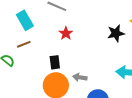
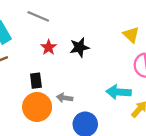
black star: (116, 33) -> (80, 47), moved

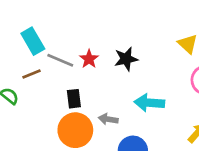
gray line: (38, 16) -> (60, 60), moved
cyan arrow: (119, 92) -> (149, 103), moved

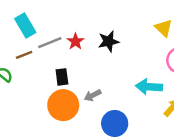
gray line: (60, 60) -> (50, 43), turned -45
cyan arrow: (149, 103) -> (149, 87), moved
gray arrow: (108, 119) -> (93, 95), turned -35

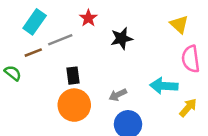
cyan rectangle: (25, 26) -> (35, 22), turned 65
red star: (75, 41) -> (88, 18), moved
gray arrow: (93, 95) -> (118, 95), moved

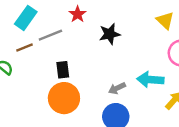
gray arrow: (118, 95) -> (117, 88), moved

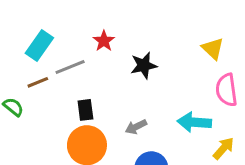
gray arrow: (117, 88) -> (136, 127), moved

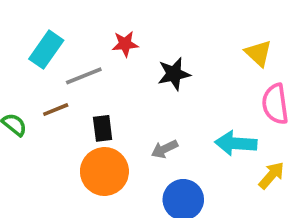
red star: (104, 41) -> (125, 44), turned 30
brown line: (38, 82) -> (56, 110), moved

